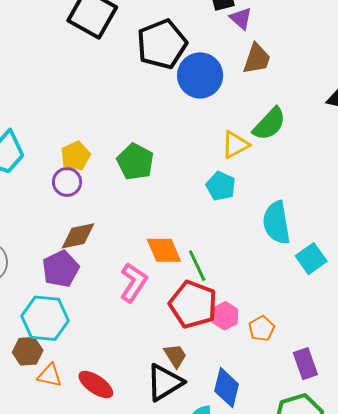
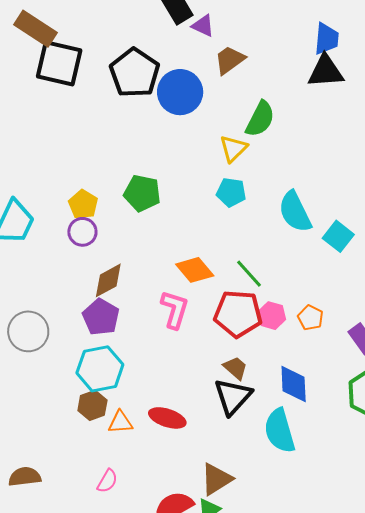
brown trapezoid: (257, 59) -> (230, 60), turned -128
green line: (197, 266) -> (249, 274), moved

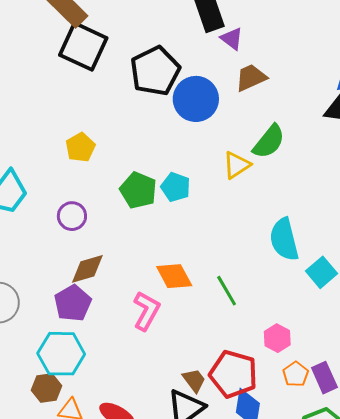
cyan pentagon: (231, 192) -> (176, 187), moved
yellow pentagon: (83, 204) -> (80, 147), moved
red pentagon: (238, 314) -> (233, 374), moved
pink hexagon: (272, 316) -> (277, 338), moved
orange pentagon: (311, 318) -> (296, 374), moved

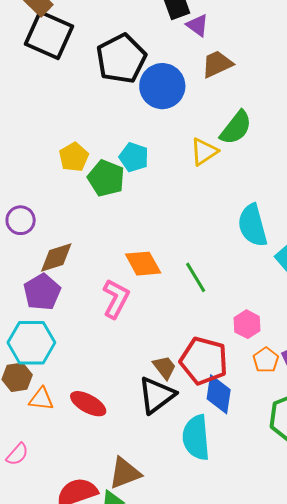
yellow pentagon: (80, 147) -> (74, 157), moved
cyan pentagon: (176, 187) -> (134, 157), moved
purple circle: (72, 216) -> (21, 220), moved

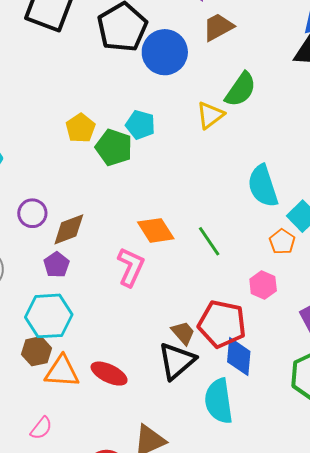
purple circle: (21, 220) -> (32, 213), moved
purple pentagon: (42, 292) -> (57, 265), size x0.7
orange pentagon: (266, 360) -> (282, 242), moved
orange triangle: (41, 399) -> (62, 372), size x1.4

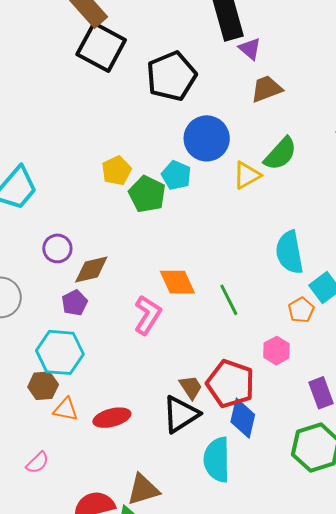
blue circle: (165, 52) -> (207, 138), moved
orange triangle: (62, 372) -> (66, 409), size x0.7
red ellipse: (109, 374) -> (112, 418), turned -48

